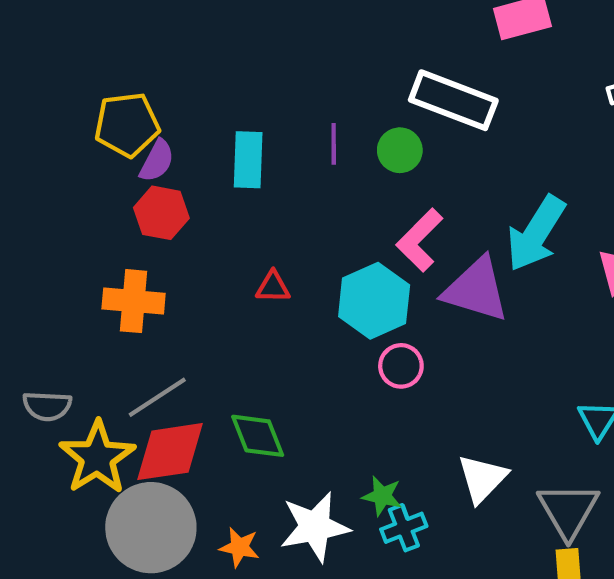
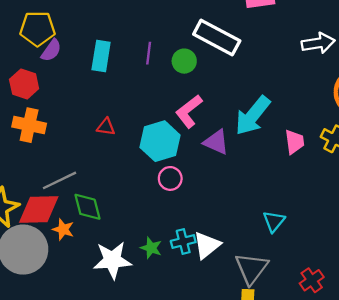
red hexagon: (161, 213) -> (24, 84), moved
purple triangle: (476, 290) -> (216, 142), size x0.7
gray line: (157, 397) -> (59, 180), moved
cyan cross: (404, 528) -> (183, 241), moved
orange star: (239, 547) -> (63, 229), moved

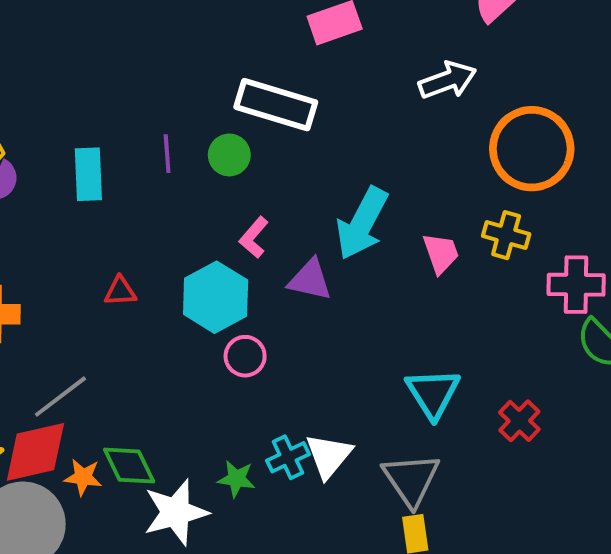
pink L-shape: (189, 111) -> (254, 237), size x0.7
green diamond: (87, 207) -> (129, 466), moved
cyan triangle: (274, 221) -> (433, 393), size x1.4
red cross: (312, 280) -> (519, 421), moved

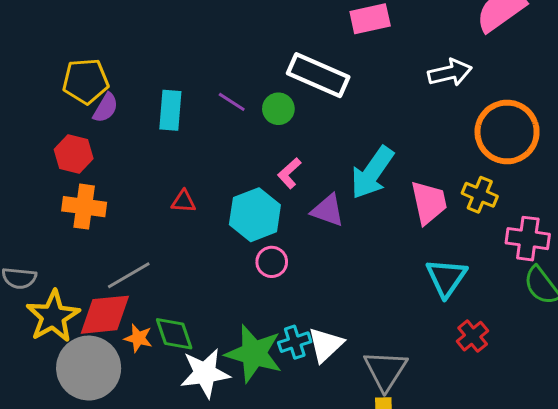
purple line: (167, 154) -> (232, 102), turned -60
pink trapezoid: (441, 253) -> (429, 202), size x1.4
cyan triangle: (433, 393) -> (446, 278), moved
green star: (236, 479) -> (254, 354), size x2.0

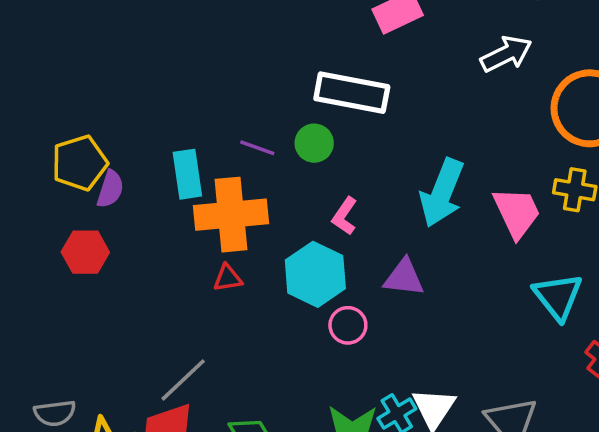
orange cross: (84, 207) -> (231, 215), moved, size x1.4
purple triangle: (328, 210) -> (404, 278), moved

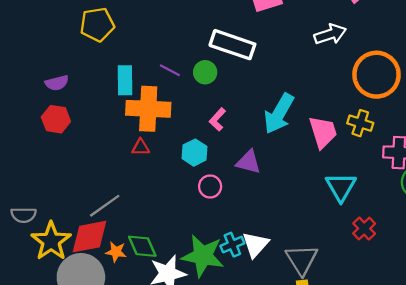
yellow pentagon: (80, 163) -> (97, 24), moved
purple semicircle: (110, 189) -> (57, 83), moved, turned 50
cyan hexagon: (315, 274) -> (195, 153), size x0.7

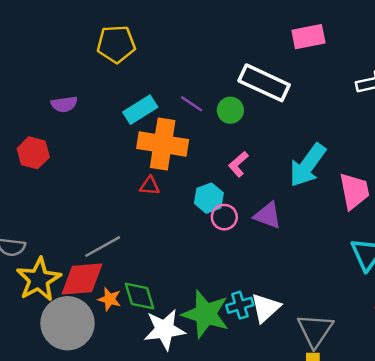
cyan rectangle: (125, 80) -> (140, 110), turned 52
red hexagon: (56, 119) -> (33, 153), moved
pink circle: (210, 186) -> (224, 217), moved

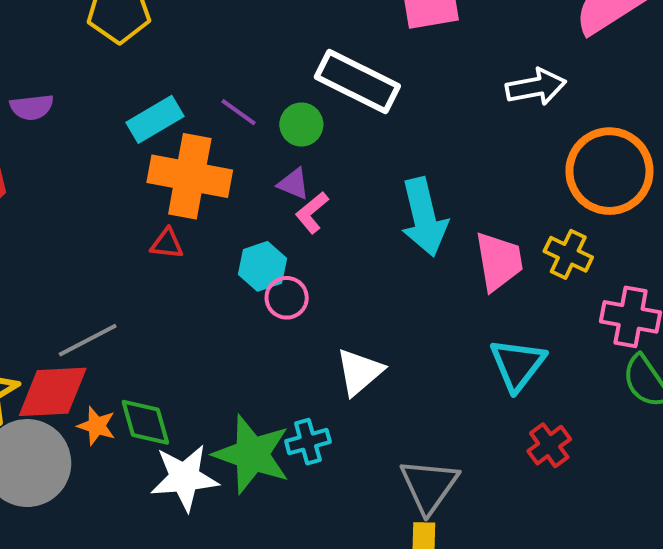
cyan arrow: (308, 165) -> (424, 217), turned -51
purple triangle: (268, 215) -> (294, 184), moved, size x0.7
white triangle: (266, 308) -> (359, 372), moved

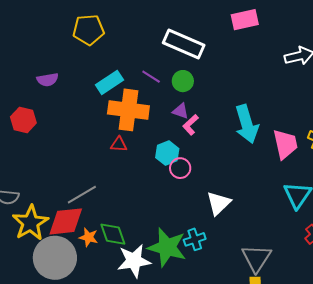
white rectangle: (357, 82) -> (184, 44), moved

